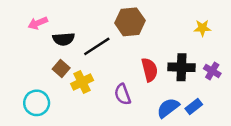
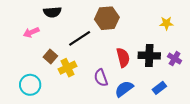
pink arrow: (38, 23) -> (31, 32), moved
black semicircle: (64, 39) -> (52, 12), moved
blue semicircle: (168, 108) -> (124, 89), moved

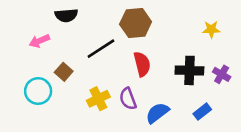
red semicircle: (123, 58) -> (142, 64), moved
yellow cross: (68, 68) -> (98, 99), moved
cyan circle: (30, 85) -> (38, 91), moved

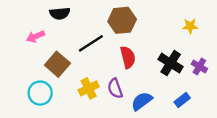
black cross: (189, 70) -> (171, 63), turned 30
brown square: (64, 72) -> (57, 64), size x1.5
cyan circle: (38, 91) -> (40, 93), moved

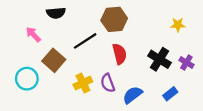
pink arrow: (36, 36) -> (33, 34), turned 70
cyan circle: (40, 93) -> (27, 79), moved

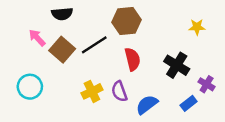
brown square: (54, 60) -> (62, 50), moved
purple cross: (186, 62) -> (207, 84), moved

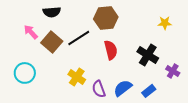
yellow cross: (92, 91) -> (77, 77), turned -30
purple semicircle: (119, 91) -> (99, 89), moved
blue rectangle: (189, 103) -> (149, 91), moved

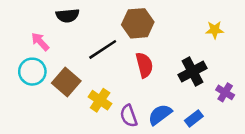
brown square: (52, 42) -> (66, 82), moved
black cross: (148, 55) -> (193, 72), turned 30
cyan circle: (25, 73) -> (32, 72), moved

